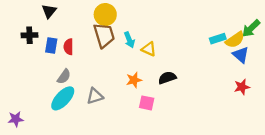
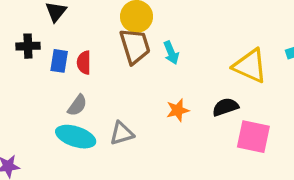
yellow triangle: (149, 49) -> (250, 66), moved, size x1.6
cyan ellipse: (63, 98) -> (76, 137), turned 65
pink square: (147, 103) -> (253, 137), moved, size x1.5

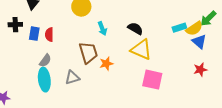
brown trapezoid: (135, 46) -> (88, 53), moved
yellow triangle: (250, 66) -> (141, 50), moved
black semicircle: (225, 107) -> (135, 29), moved, turned 49
cyan ellipse: (76, 137) -> (44, 80), turned 65

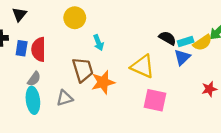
black semicircle: (135, 29) -> (167, 38), moved
red semicircle: (49, 35) -> (39, 49), size x1.5
blue triangle: (199, 42) -> (182, 57), moved, turned 35
orange star: (106, 64) -> (103, 82), size x1.5

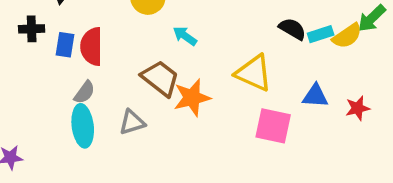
cyan arrow: (98, 43) -> (185, 36), turned 147
blue triangle: (182, 57) -> (315, 96), moved, turned 48
brown trapezoid: (83, 70) -> (160, 78), turned -35

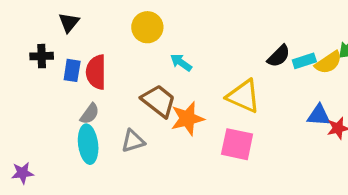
black semicircle: (292, 29) -> (279, 56), turned 105
blue triangle: (315, 96) -> (319, 115), moved
pink square: (273, 126) -> (237, 144), moved

